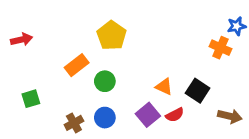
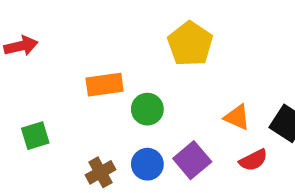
yellow pentagon: (112, 36) -> (190, 44), moved
orange rectangle: (77, 65) -> (105, 85), turned 30
purple square: (148, 115) -> (192, 160), moved

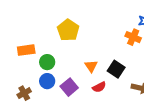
orange triangle: (237, 117) -> (91, 66), turned 32
blue circle: (147, 164) -> (47, 81), moved

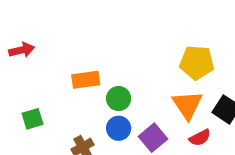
yellow pentagon: (68, 30) -> (197, 63), moved, turned -30
orange triangle: (91, 66) -> (187, 105), size x1.5

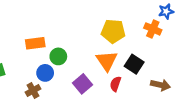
blue circle: (119, 128) -> (45, 73), moved
red semicircle: (200, 138) -> (115, 84), turned 136

